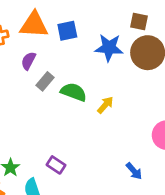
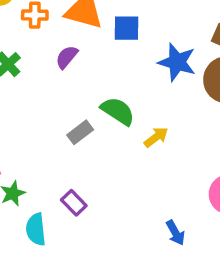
gray rectangle: (45, 81) -> (80, 132), moved

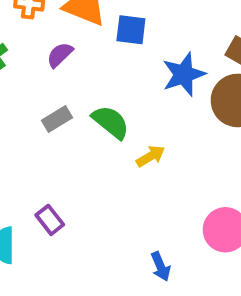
blue star: (177, 62) -> (184, 74), turned 30
gray rectangle: (80, 132) -> (57, 119), moved

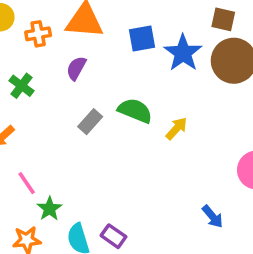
blue square: (131, 30) -> (142, 38), moved
purple rectangle: (50, 220) -> (114, 236), moved

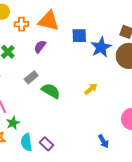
green semicircle: (135, 111) -> (51, 91), moved
gray rectangle: (90, 122) -> (31, 77), moved

